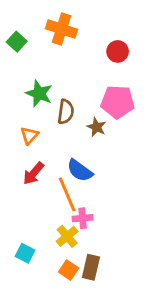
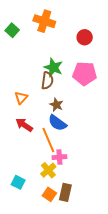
green star: (39, 93) -> (53, 67), moved
brown star: (97, 127) -> (56, 105), moved
red arrow: (33, 173) -> (24, 125), turned 84

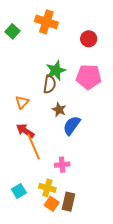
green star: (53, 67) -> (56, 70), turned 30
blue semicircle: (57, 123) -> (72, 125), moved, turned 90
orange line: (48, 140) -> (34, 147), moved
yellow cross: (48, 170) -> (47, 188), moved, turned -35
cyan square: (18, 182) -> (19, 191), turned 32

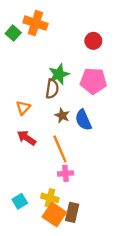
orange cross: (46, 22) -> (35, 23), moved
blue semicircle: (72, 125) -> (83, 120), moved, turned -60
orange line: (34, 147) -> (60, 149), moved
orange square: (52, 204) -> (54, 215), size x1.5

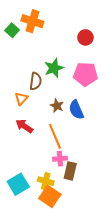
brown semicircle: (52, 89) -> (36, 81), moved
cyan square: (20, 201) -> (18, 184), size x1.5
brown rectangle: (72, 212) -> (70, 171), moved

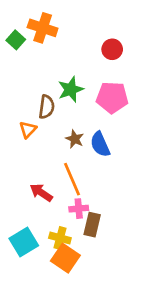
red arrow: (24, 126) -> (41, 193), moved

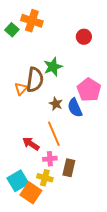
pink pentagon: (112, 97) -> (89, 90), moved, turned 30
brown semicircle: (47, 107) -> (35, 80), size x1.4
orange triangle: (28, 130) -> (21, 89), moved
pink cross: (79, 209) -> (50, 159), moved
orange square: (65, 258) -> (31, 193), moved

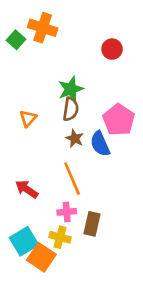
brown semicircle: (35, 80) -> (71, 109), moved, size x0.7
red arrow: (31, 144) -> (27, 189), moved

